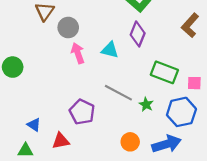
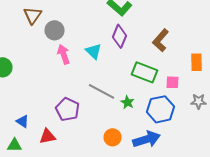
brown L-shape: (190, 25) -> (160, 40), moved
cyan triangle: (110, 50) -> (94, 51), turned 30

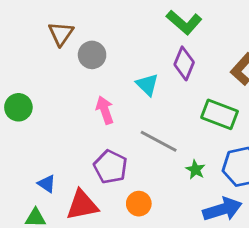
pink arrow: (64, 54) -> (105, 110), moved
green star: (128, 102) -> (195, 170), moved
red triangle: (48, 136) -> (82, 205), size x1.4
orange circle: (112, 137) -> (139, 204), moved

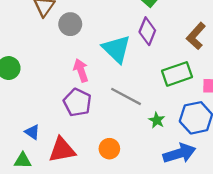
cyan triangle: (147, 85) -> (116, 49), size x1.5
green rectangle: (220, 114) -> (177, 74), turned -40
purple pentagon: (110, 167) -> (77, 102), moved

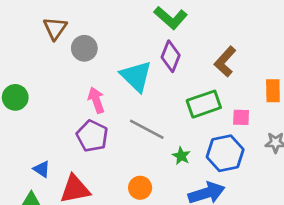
orange circle: (109, 149) -> (140, 188), moved

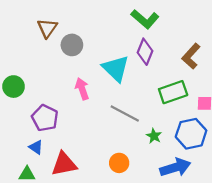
purple pentagon: (92, 136) -> (45, 118), moved

